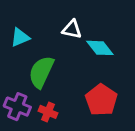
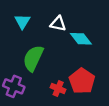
cyan triangle: (20, 37) -> (22, 21), moved, turned -35
red cross: (48, 112) -> (58, 89), moved

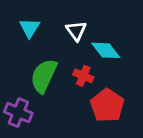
white triangle: (58, 24) -> (76, 31), turned 42
red cross: (58, 89) -> (83, 76), moved

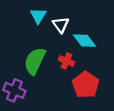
cyan triangle: (30, 28) -> (38, 16), moved

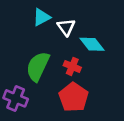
cyan triangle: (38, 16) -> (41, 17), turned 30
red pentagon: (86, 85) -> (73, 97), moved

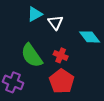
cyan diamond: (92, 44) -> (90, 37), moved
green semicircle: (38, 66) -> (32, 55), turned -60

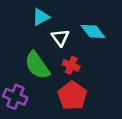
white triangle: (55, 22) -> (60, 37), moved
cyan diamond: (90, 37) -> (93, 31), moved

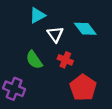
green semicircle: (37, 65) -> (34, 60), size x0.7
red pentagon: (72, 96) -> (83, 88), moved

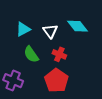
cyan triangle: (37, 15) -> (23, 29), moved
red pentagon: (83, 88) -> (56, 81), moved

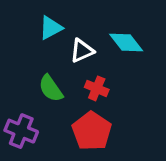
cyan triangle: (23, 29) -> (51, 28), moved
white triangle: (50, 31) -> (82, 51), turned 42

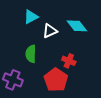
green semicircle: (51, 88) -> (31, 54), turned 36
red cross: (97, 88) -> (69, 61), moved

